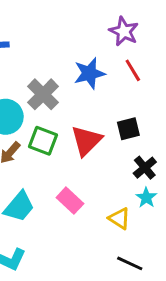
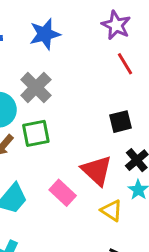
blue star: (89, 73) -> (45, 34), moved
green square: (43, 141) -> (36, 133), turned -32
red triangle: (86, 141) -> (97, 171), moved, turned -32

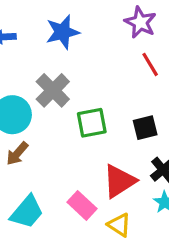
green square: (36, 133) -> (92, 123), moved
red triangle: (97, 171) -> (119, 181), turned 44
yellow triangle: (112, 211) -> (119, 225), moved

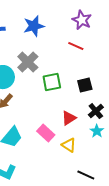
red line: (150, 64) -> (76, 46), moved, turned -35
red triangle: (119, 181) -> (69, 118), size x0.7

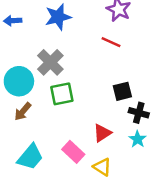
green square: (52, 82) -> (62, 94), moved
black cross: (96, 111) -> (139, 113), moved, turned -35
cyan star: (97, 131) -> (137, 139), moved

